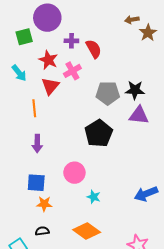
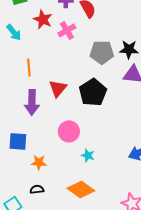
red triangle: (50, 86) -> (58, 88), moved
purple arrow: (37, 143) -> (32, 102), size x1.4
blue square: (36, 183) -> (18, 141), moved

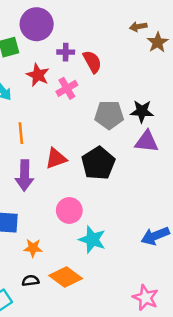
red triangle: (58, 88) -> (56, 158), turned 30
cyan star: (88, 155) -> (92, 240), size x1.6
orange diamond: (81, 189) -> (66, 277), moved

